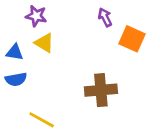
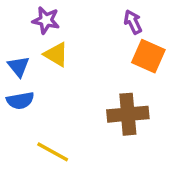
orange square: (132, 39) -> (148, 56), moved
blue triangle: (15, 52) -> (19, 66), turned 42

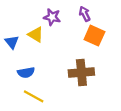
purple star: (46, 20) -> (52, 17), moved
blue semicircle: (20, 101) -> (26, 73), moved

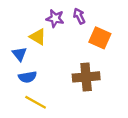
purple arrow: (85, 14) -> (79, 16), moved
blue triangle: (12, 42) -> (19, 54), moved

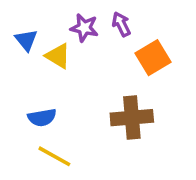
orange square: (100, 38) -> (153, 58), turned 35
blue triangle: (19, 54) -> (26, 40), moved

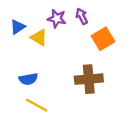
blue triangle: (26, 40) -> (18, 27), turned 35

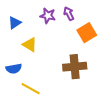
yellow triangle: (39, 38) -> (30, 45), moved
blue semicircle: (28, 79) -> (14, 69), moved

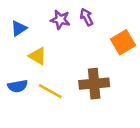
orange square: (87, 33) -> (123, 42), moved
yellow line: (31, 89) -> (50, 91), moved

